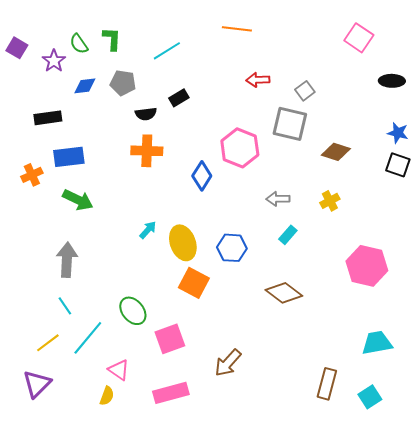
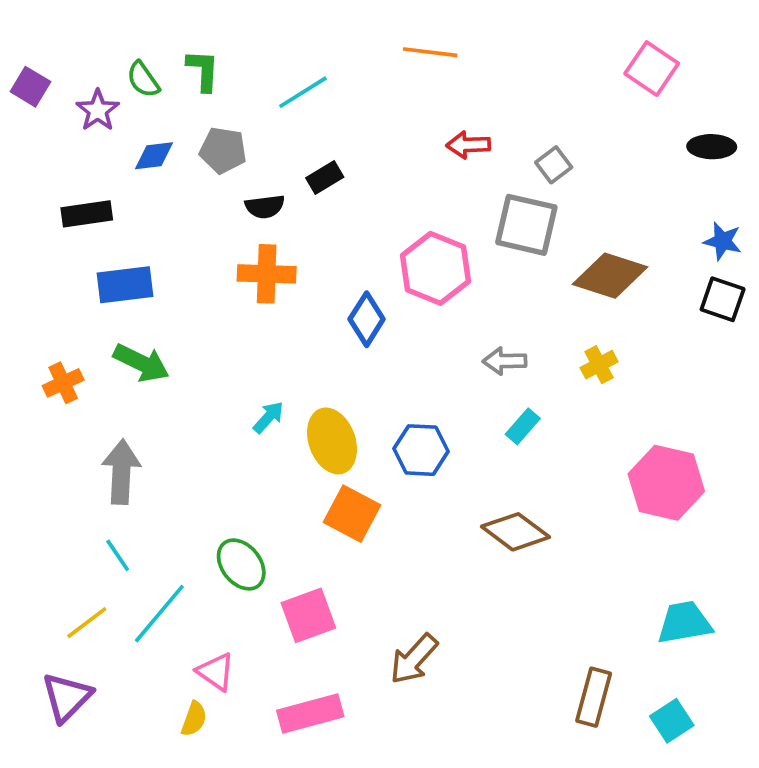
brown diamond: (336, 152) -> (610, 276), size x1.4
orange cross: (32, 175) -> (63, 383), moved

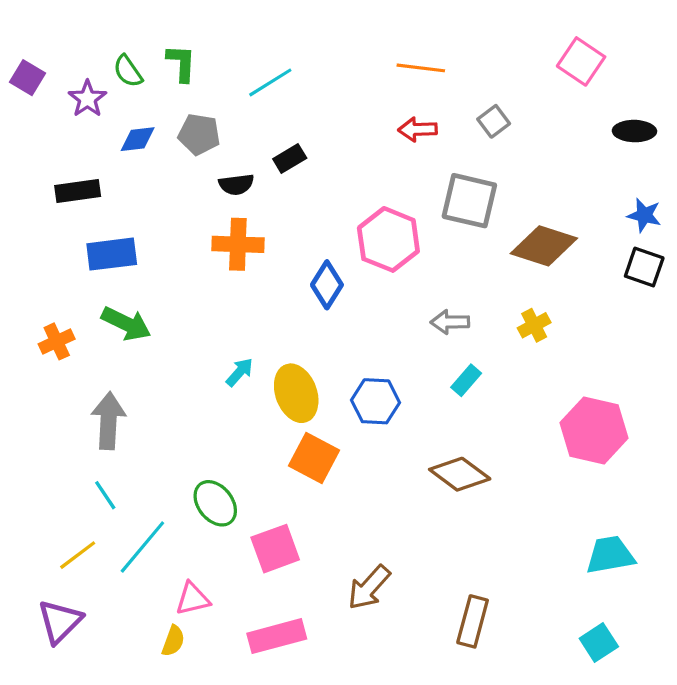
orange line: (430, 52) -> (421, 68), moved
gray square: (554, 165) -> (494, 121), moved
pink triangle: (216, 672) -> (193, 599), turned -48
brown rectangle: (594, 697) -> (473, 621), moved

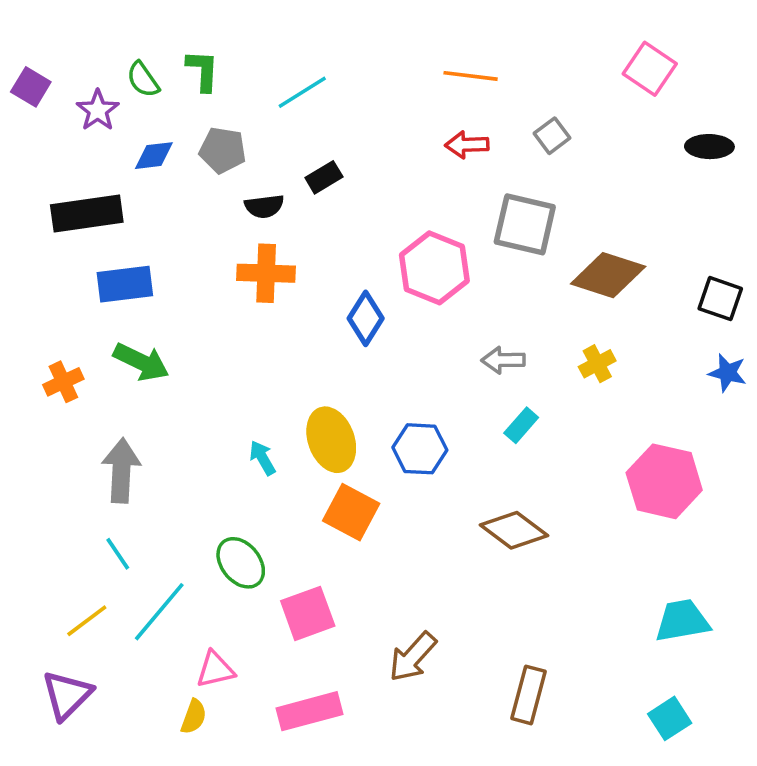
black rectangle: (78, 191) -> (87, 214), size x1.4
blue star: (644, 215) -> (728, 373), moved
cyan arrow: (240, 372) -> (262, 458), moved, turned -72

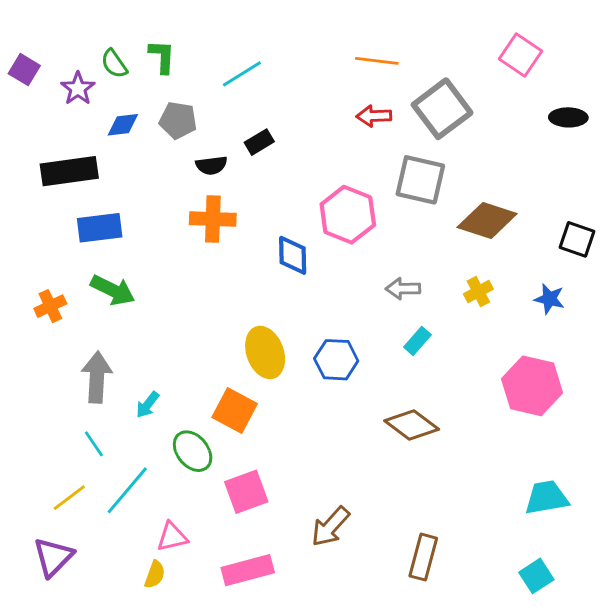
gray square: (552, 136) -> (442, 109), size x2.0
blue diamond: (366, 318) -> (293, 255), turned -33
blue star: (728, 373) -> (549, 299), moved
cyan arrow: (262, 458) -> (148, 405), moved, turned -112
orange square: (351, 512) -> (235, 411), moved

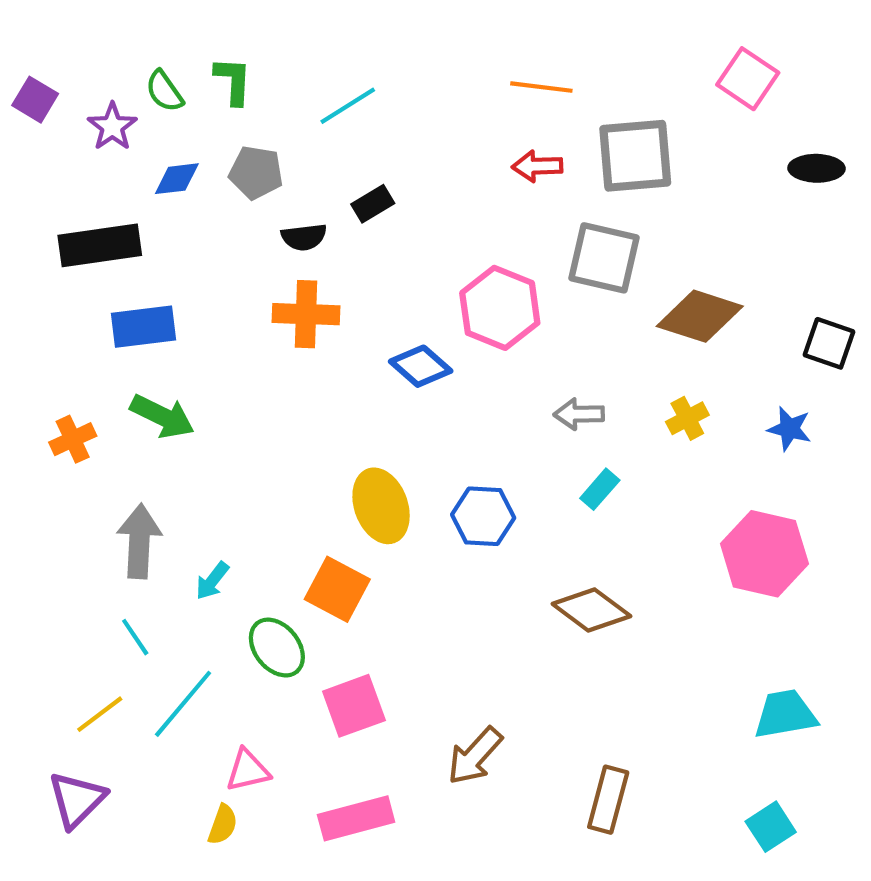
gray square: (442, 109) -> (635, 156), turned 32
blue diamond: (293, 255) -> (421, 366), turned -48

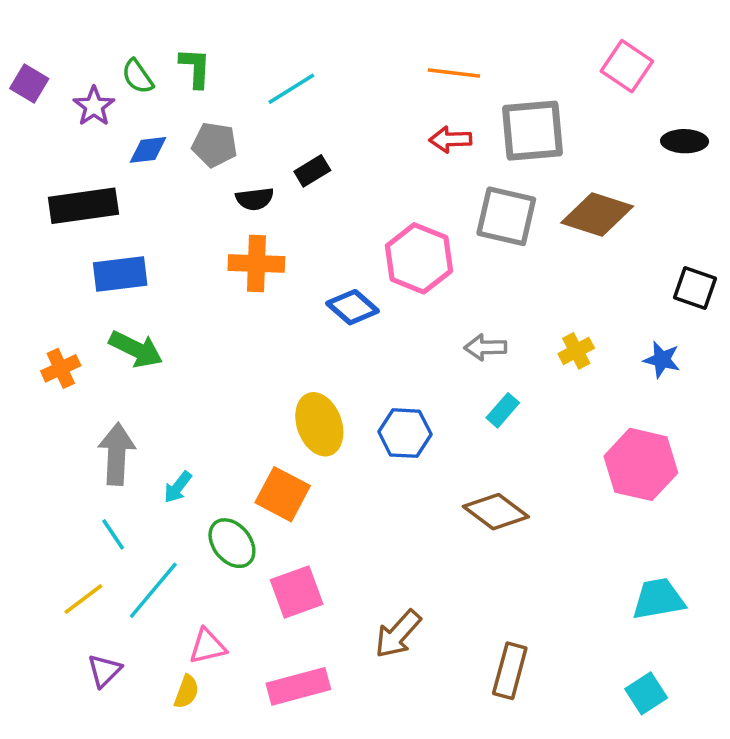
brown diamond: (700, 316) -> (597, 215), moved
purple triangle: (77, 800) -> (104, 671), moved, size x0.7

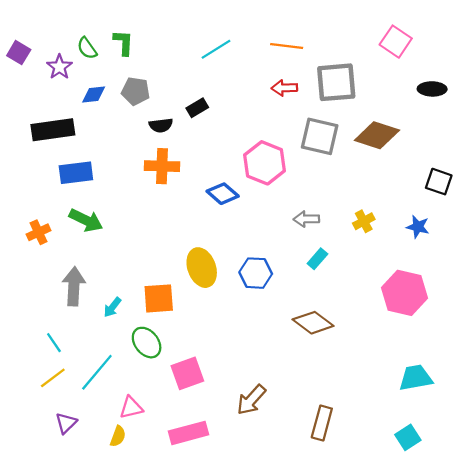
cyan line: (291, 89) -> (216, 49), moved
orange square: (283, 494) -> (159, 298), moved, turned -32
cyan line: (113, 534) -> (54, 343), moved

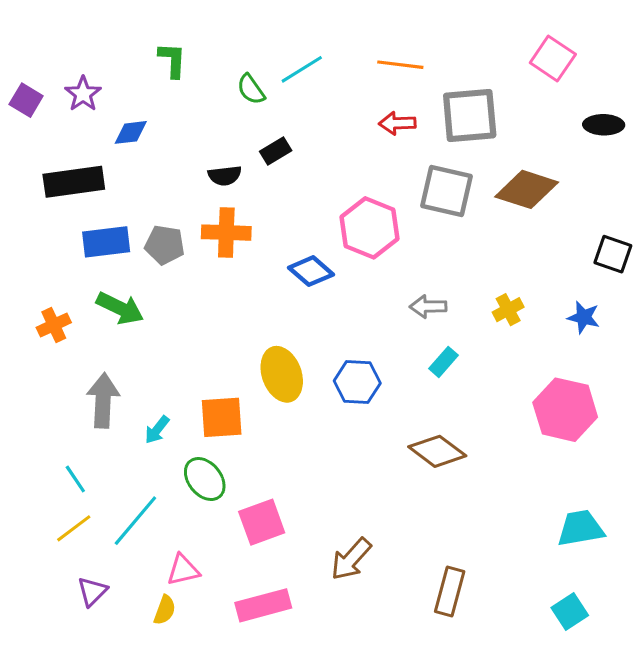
green semicircle: (87, 48) -> (251, 89), moved
purple square: (19, 53) -> (26, 100), moved
gray pentagon: (136, 91) -> (165, 245), moved

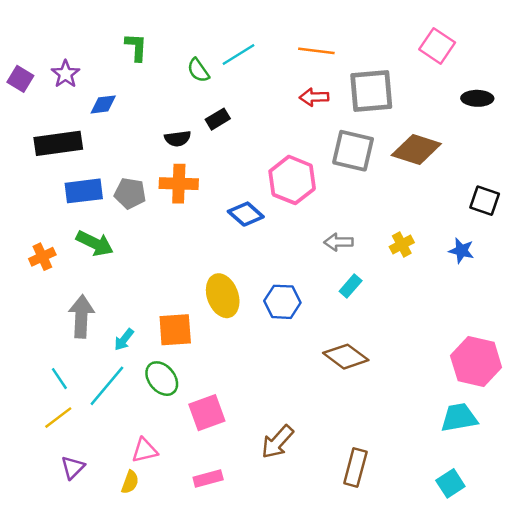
pink hexagon: (565, 410) -> (476, 361), moved
cyan line: (135, 521) -> (107, 386), moved
pink rectangle: (263, 605) -> (208, 478), size x0.7

